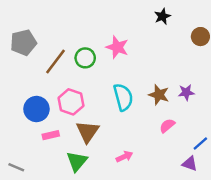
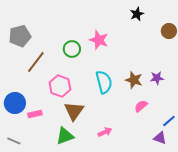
brown line: (55, 61) -> (36, 62), moved
blue circle: (36, 109) -> (15, 103), moved
pink rectangle: (51, 135) -> (35, 114), moved
green triangle: (77, 161) -> (65, 136), turned 30

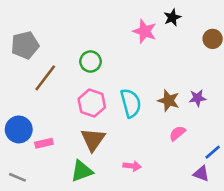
pink star: (99, 40) -> (145, 31), moved
pink hexagon: (60, 86) -> (92, 103), moved
pink arrow: (105, 132) -> (132, 166), turned 32

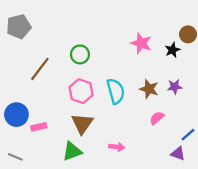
black star: (172, 17) -> (172, 50), moved
pink star: (145, 31) -> (141, 43), moved
gray pentagon: (25, 45) -> (19, 27), moved

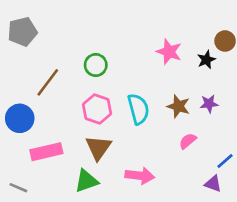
blue circle: (16, 115) -> (20, 118), moved
pink rectangle: (39, 127) -> (46, 152), size x1.6
pink arrow: (117, 147) -> (140, 176), size x1.5

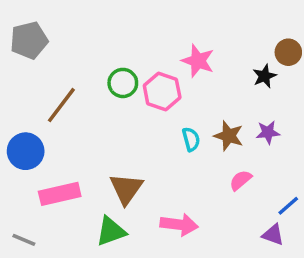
pink star: (169, 52) -> (198, 61), moved
pink hexagon: (97, 109) -> (162, 91), moved
cyan semicircle: (138, 109) -> (191, 139), moved, size x0.6

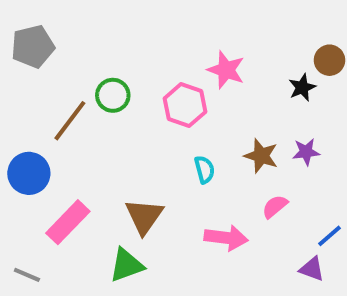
green circle: (123, 83) -> (113, 95), moved
cyan semicircle: (191, 139) -> (205, 169), moved
pink rectangle: (60, 194) -> (68, 222), turned -33
pink arrow: (179, 225) -> (226, 238), moved

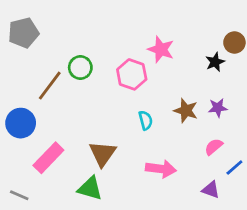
pink semicircle: (275, 207) -> (214, 147), moved
green triangle: (126, 265) -> (90, 188), turned 36
purple triangle: (312, 269) -> (211, 190), moved

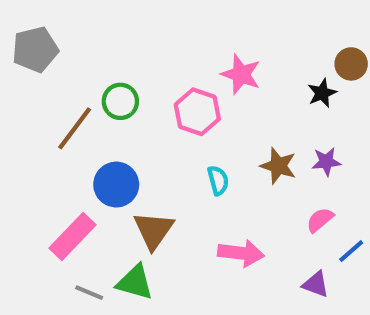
blue circle: (21, 123) -> (116, 185), moved
gray line: (19, 195) -> (89, 293), moved

